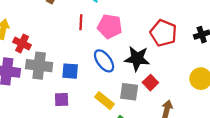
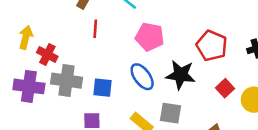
red line: (81, 22) -> (95, 29), moved
red square: (150, 83) -> (225, 88), moved

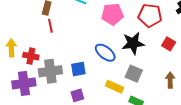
red line: (95, 29) -> (50, 26), moved
pink pentagon: (150, 37) -> (112, 14), moved
gray square: (171, 113) -> (134, 74), turned 30

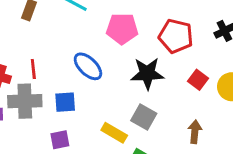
red line: (50, 26) -> (33, 69), moved
blue ellipse: (105, 53) -> (88, 66), moved

